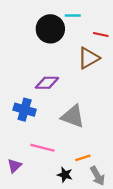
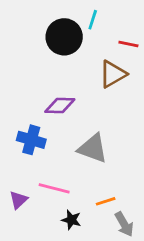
cyan line: (73, 15) -> (93, 20), turned -72
purple triangle: (14, 166) -> (18, 200), moved
black star: (65, 175) -> (71, 220), moved

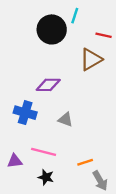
gray triangle: (93, 148) -> (66, 120), moved, size x0.6
purple triangle: (18, 200) -> (15, 161), turned 35
black star: (71, 220) -> (46, 177), moved

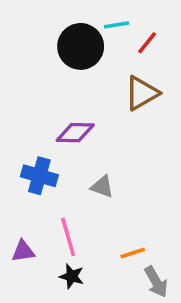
cyan line: (75, 16) -> (117, 25), turned 63
red line: (104, 35) -> (147, 43), moved, turned -63
pink line: (44, 152) -> (68, 237), turned 60

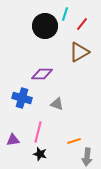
cyan line: (117, 25) -> (65, 14), turned -64
pink line: (68, 237) -> (38, 132), turned 30
gray arrow: (156, 282) -> (87, 157), turned 36

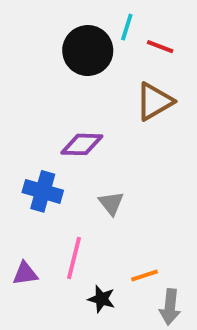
red line: (82, 24) -> (160, 47), turned 72
gray triangle: (57, 104) -> (111, 203), turned 32
black star: (40, 154) -> (101, 299), moved

